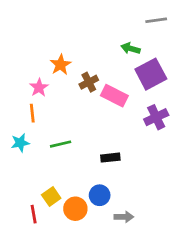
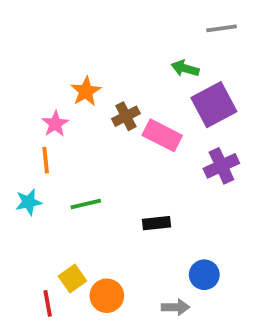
blue circle: (100, 195) -> (204, 275), moved

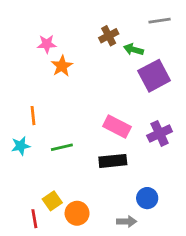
brown cross: (126, 116) -> (109, 36), moved
pink star: (55, 124) -> (47, 44), moved, turned 30
pink rectangle: (162, 135) -> (117, 127), moved
purple cross: (221, 166) -> (160, 133), moved
black rectangle: (156, 223) -> (113, 161), size x1.4

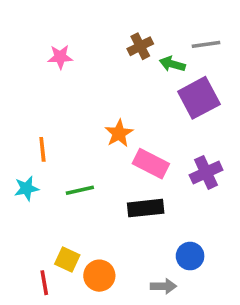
gray line: (160, 21) -> (206, 44), moved
orange star: (62, 66) -> (119, 133), moved
yellow square: (52, 201) -> (67, 260), turned -30

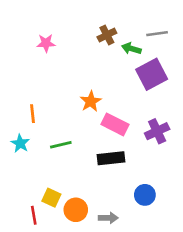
cyan star: (26, 188) -> (20, 143), turned -30
gray arrow: (163, 286) -> (108, 218), moved

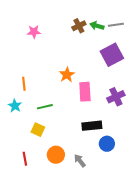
green arrow: (131, 49) -> (97, 26), moved
pink rectangle: (115, 124) -> (85, 92), turned 60
black rectangle: (111, 158) -> (92, 126), moved
yellow square: (51, 198) -> (38, 130), moved
gray arrow: (108, 218) -> (80, 161), turned -128

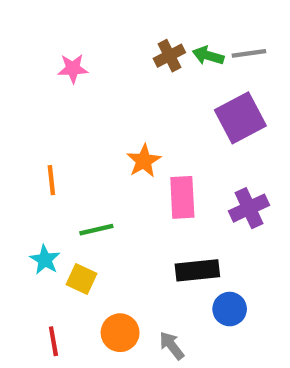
cyan star: (15, 106) -> (45, 260), moved

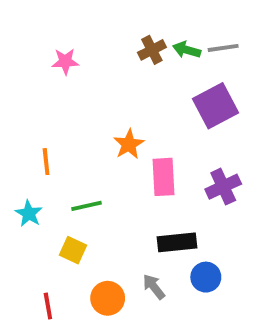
cyan star: (45, 260) -> (29, 214), moved
gray arrow: (172, 346) -> (154, 287), moved

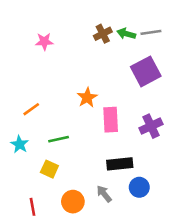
orange line: (46, 162) -> (31, 109), turned 60

